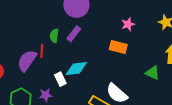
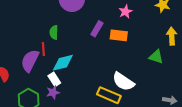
purple rectangle: (74, 34) -> (97, 29), moved
cyan diamond: (76, 69) -> (63, 63), moved
white rectangle: (60, 79) -> (54, 79), moved

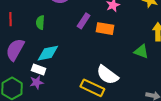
red line: (43, 49) -> (10, 19), moved
white rectangle: (54, 79) -> (39, 70), turned -40

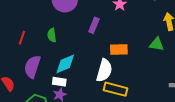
red line: (10, 19) -> (22, 38), turned 32
orange rectangle: (105, 29) -> (119, 50), moved
white semicircle: (107, 75) -> (104, 70), moved, turned -100

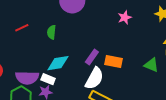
purple rectangle: (94, 25) -> (92, 57), moved
red line: (22, 38) -> (22, 28), turned 32
purple semicircle: (32, 67) -> (27, 78), moved, turned -120

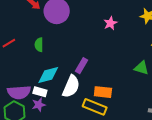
orange rectangle: (114, 62) -> (103, 92), moved
white semicircle: (94, 78) -> (71, 86), moved

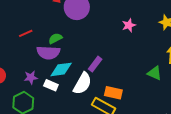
green semicircle: (39, 45) -> (55, 38), turned 56
purple semicircle: (19, 92) -> (48, 53), moved
purple star: (39, 105) -> (31, 77), moved

